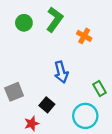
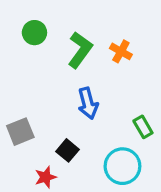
green L-shape: (55, 20) -> (80, 50), moved

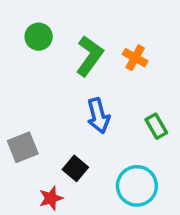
green rectangle: (143, 127) -> (156, 126), moved

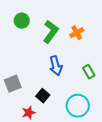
orange cross: (135, 58) -> (77, 33), turned 32

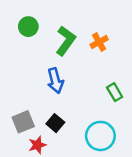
blue arrow: (56, 66) -> (55, 81), moved
gray square: (13, 84) -> (23, 122), moved

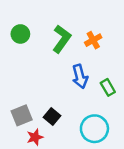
green circle: (28, 27) -> (20, 34), moved
blue arrow: (55, 81) -> (80, 76), moved

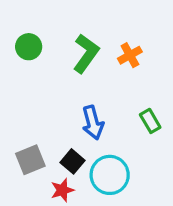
blue arrow: (80, 76) -> (93, 123), moved
cyan circle: (94, 129) -> (110, 175), moved
red star: (35, 137) -> (62, 190), moved

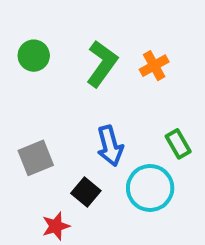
gray square: (30, 160) -> (36, 158), moved
cyan circle: (110, 175) -> (150, 188), moved
red star: (62, 190) -> (56, 226), moved

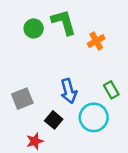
green circle: (34, 56) -> (34, 28), moved
green L-shape: (102, 64) -> (64, 22), moved, turned -52

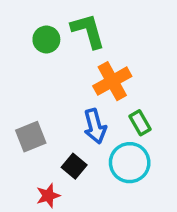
orange cross: (96, 41) -> (112, 81), moved, size x1.5
green rectangle: (111, 90) -> (140, 123), moved

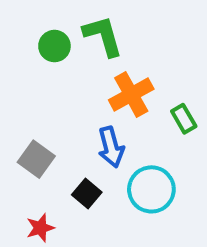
green rectangle: (140, 123) -> (184, 119), moved
gray square: (31, 137) -> (36, 159), turned -32
red star: (48, 196) -> (40, 228), moved

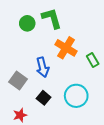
orange cross: (131, 94) -> (66, 48), turned -30
blue arrow: (111, 147) -> (43, 67), moved

